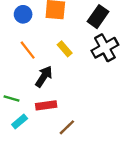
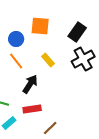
blue circle: (23, 14) -> (16, 39), moved

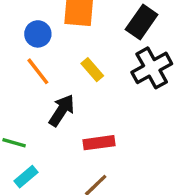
red rectangle: (32, 109) -> (99, 143), moved

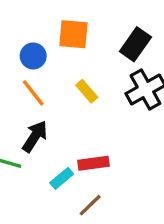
black arrow: (62, 110) -> (35, 136), moved
cyan rectangle: (26, 177) -> (62, 178), moved

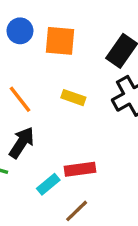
blue circle: (33, 56) -> (20, 31), moved
yellow rectangle: (87, 91) -> (73, 98), turned -30

